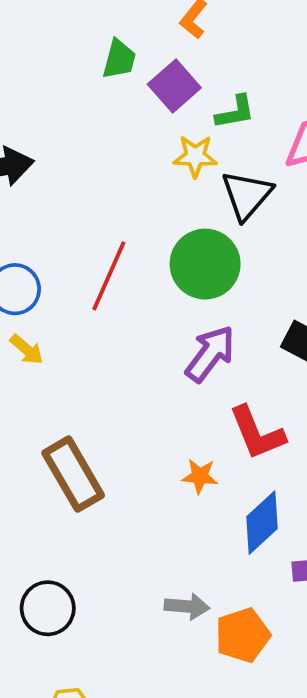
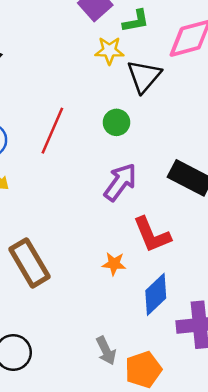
green circle: (205, 264) -> (116, 122), size x0.6
gray arrow: (187, 606) -> (106, 351), turned 60

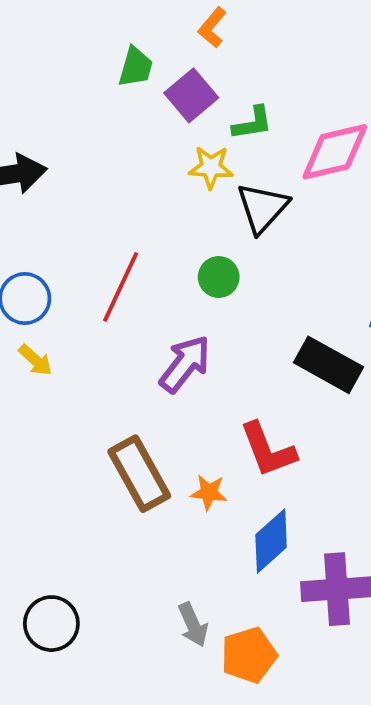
purple arrow: (120, 182) -> (185, 364), moved
brown rectangle: (30, 263) -> (139, 474), moved

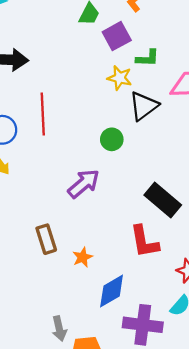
red line: (121, 287) -> (43, 114), moved, turned -39
red L-shape: (268, 450) -> (144, 242), moved
brown rectangle: (139, 474) -> (46, 239), size x0.7
orange star: (209, 492) -> (83, 257), turned 30

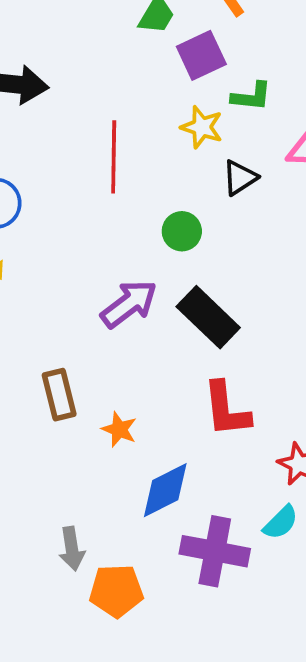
black triangle: (144, 106) -> (240, 178), size x0.7
red line: (43, 114) -> (114, 157), moved
black rectangle: (163, 200) -> (208, 317), moved
orange star: (83, 257) -> (119, 429), turned -30

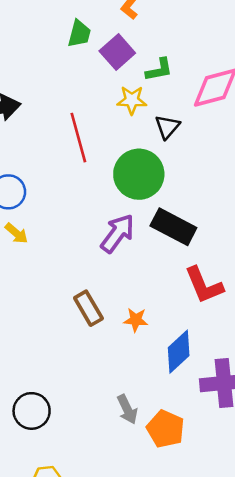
green circle: (182, 231) -> (139, 174), size x1.8
orange pentagon: (116, 591) -> (165, 429), turned -30

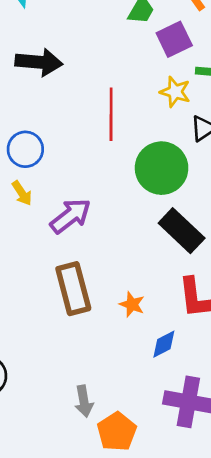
purple arrow: (118, 233) -> (70, 216), moved
brown rectangle: (88, 308) -> (73, 289), size x1.4
orange star: (136, 320) -> (132, 304), moved
blue diamond: (179, 352) -> (164, 344), moved, size x0.7

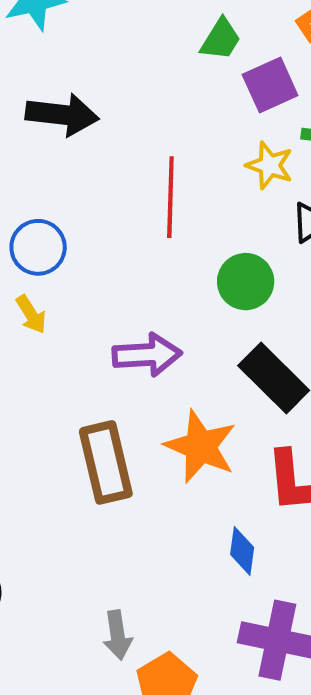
green circle: (162, 168) -> (246, 282), size x0.7
purple arrow: (70, 216) -> (147, 355), moved, turned 33
orange star: (132, 304) -> (201, 446), moved, size x1.8
blue diamond: (164, 344) -> (242, 551), turned -56

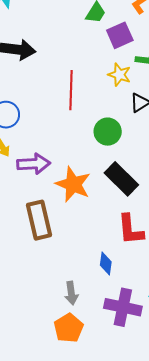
purple arrow: (147, 355) -> (34, 164), moved
orange star: (201, 446) -> (73, 184), moved
gray arrow: (117, 635) -> (71, 293), moved

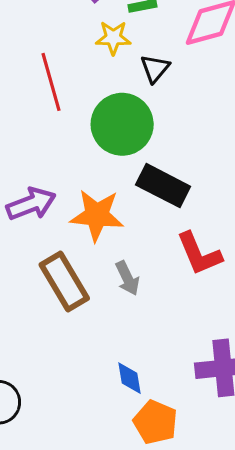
green circle: (108, 132) -> (122, 124), size x1.5
blue diamond: (106, 263) -> (130, 378), moved
gray arrow: (71, 293) -> (127, 278), moved

